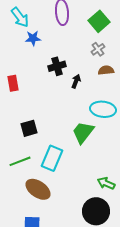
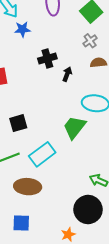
cyan rectangle: (52, 158) -> (42, 154), turned 30
brown ellipse: (38, 189) -> (28, 187), turned -30

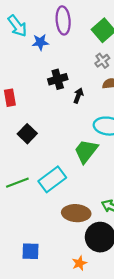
blue star: (22, 29) -> (40, 42), moved
black square: (18, 123) -> (27, 134), moved, turned -30
brown ellipse: (28, 187) -> (76, 213), moved

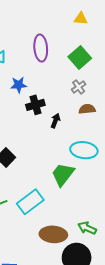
blue star: (40, 42) -> (19, 85), moved

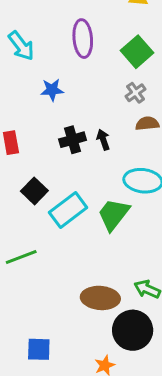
black cross: (35, 105) -> (72, 140), moved
black arrow: (55, 121) -> (103, 140), turned -40
cyan rectangle: (30, 202) -> (68, 210), moved

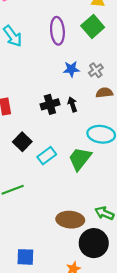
green square: (137, 52) -> (93, 27), moved
blue star: (52, 90) -> (71, 69), moved
cyan rectangle: (68, 210) -> (47, 156), size x0.7

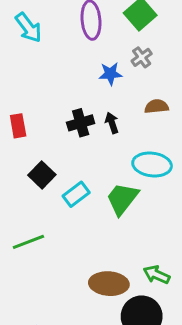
gray cross: (96, 70) -> (142, 57), moved

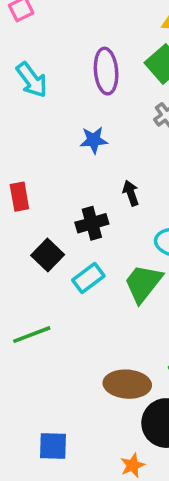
blue star: (110, 74) -> (94, 140), moved
black cross: (81, 123) -> (92, 223), moved

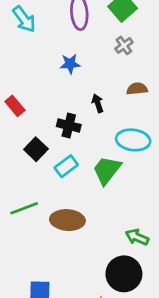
red rectangle: (19, 197) -> (15, 106), turned -30
black cross: (92, 223) -> (69, 126), turned 30
brown ellipse: (127, 384) -> (67, 220), moved

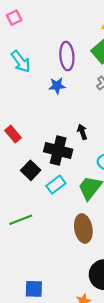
blue star: (70, 64) -> (57, 86), moved
black cross: (69, 126) -> (58, 151), size x1.4
brown ellipse: (67, 220) -> (83, 229), moved, turned 76

